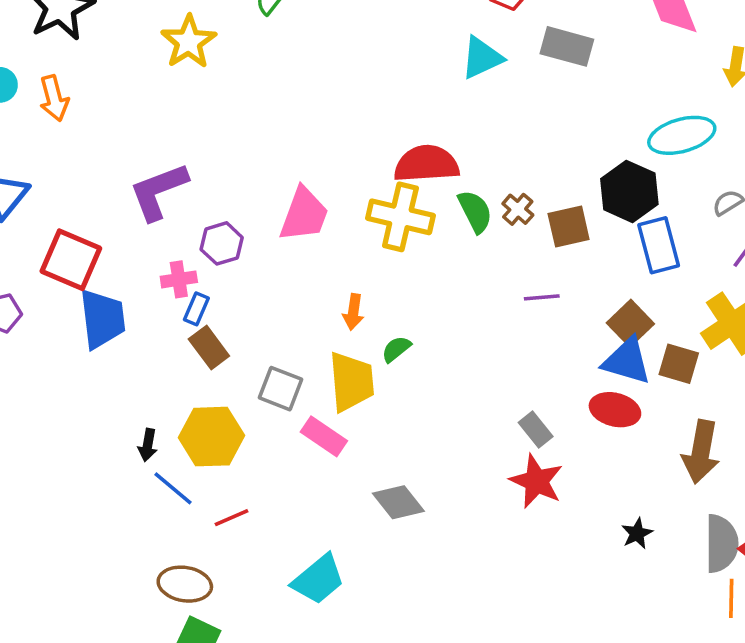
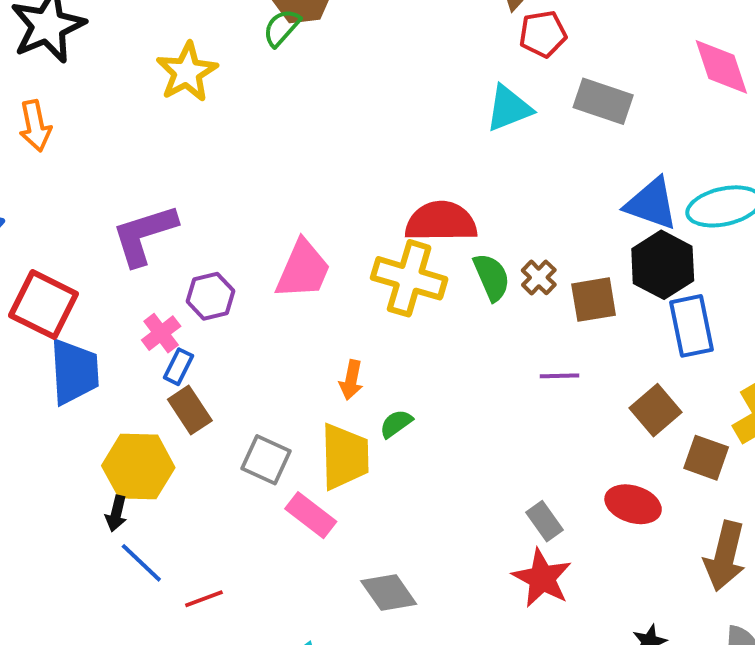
pink cross: (179, 279) -> (161, 333), turned -32
blue triangle: (627, 361) -> (651, 204), moved
yellow hexagon: (211, 437) -> (138, 467), moved

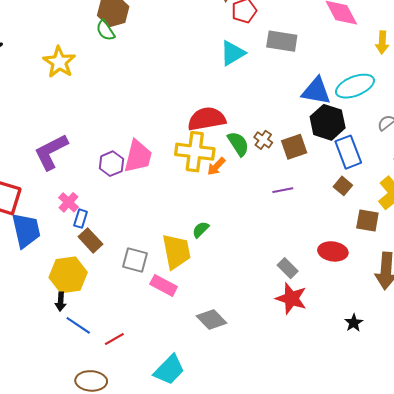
green semicircle: (282, 28) -> (105, 30), turned -65
purple hexagon: (210, 296) -> (111, 164), moved
orange arrow: (351, 380) -> (216, 166), moved, turned 42
brown square: (655, 410) -> (343, 186), moved, size x0.7

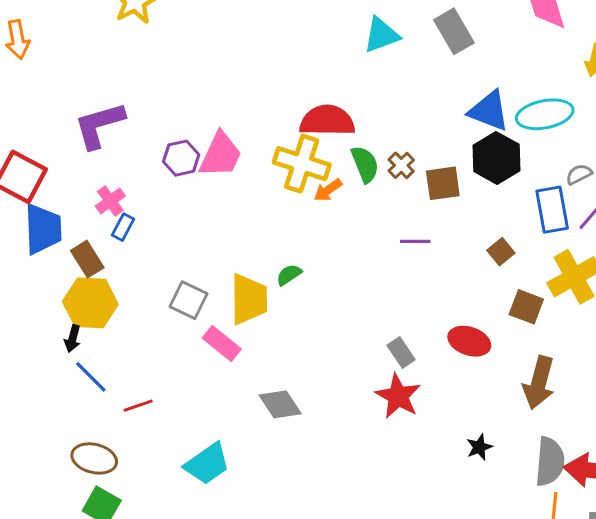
gray rectangle: (282, 41) -> (454, 31), turned 40
blue rectangle: (348, 152) -> (552, 210), moved
brown rectangle: (90, 240) -> (87, 259), moved

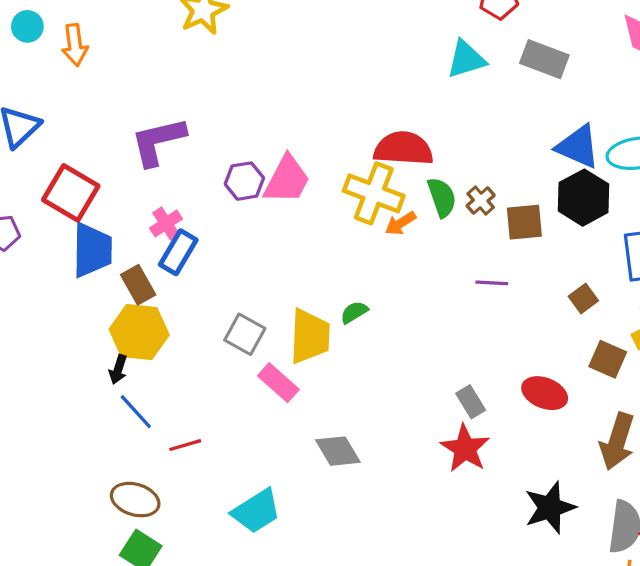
gray rectangle: (454, 31) -> (544, 59), turned -42
blue rectangle: (123, 227) -> (178, 252), size x1.5
black star: (479, 447) -> (550, 508), size x1.8

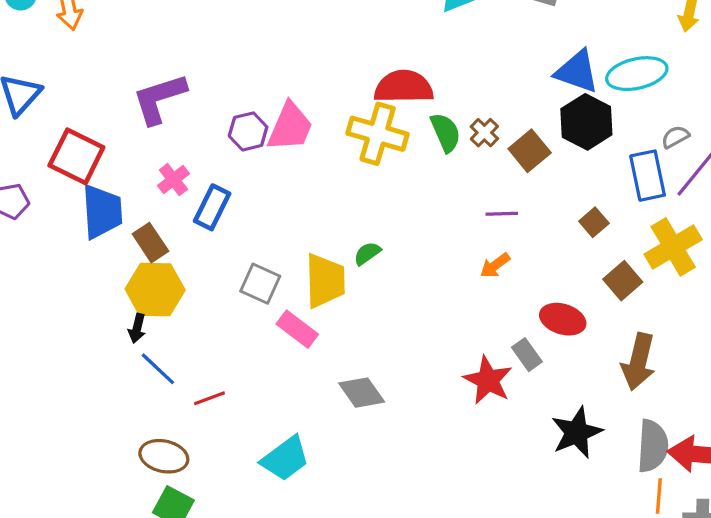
brown square: (524, 222) -> (530, 151), turned -30
orange arrow: (401, 223) -> (495, 265), moved
blue rectangle: (178, 252) -> (212, 207), moved
brown square: (608, 359) -> (623, 281), turned 30
gray rectangle: (471, 402) -> (527, 355), moved

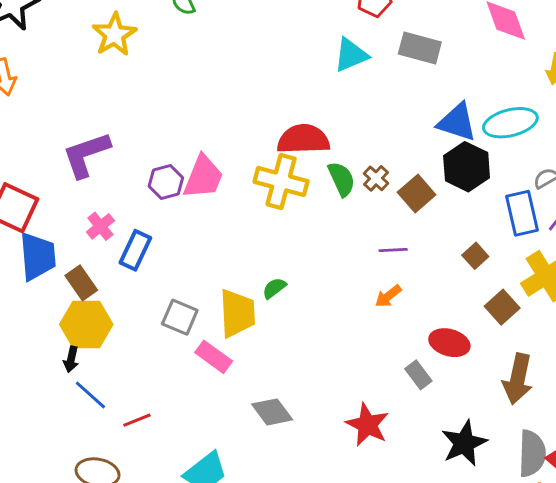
red star: (488, 380) -> (367, 425), moved

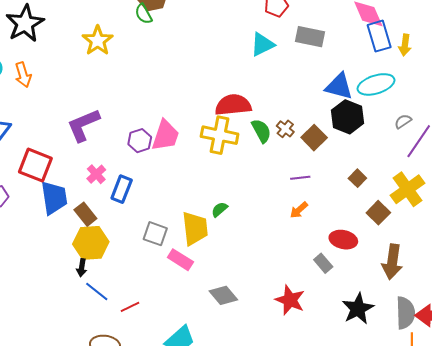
blue rectangle: (522, 213) -> (379, 36), moved

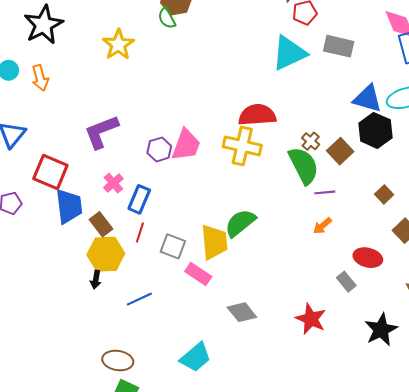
cyan triangle: (262, 44) -> (289, 53), size x1.4
green semicircle: (261, 131) -> (304, 165), moved, size x1.5
green semicircle: (220, 209) -> (240, 223), size x1.8
blue line: (97, 292) -> (139, 299), moved, turned -65
red line: (130, 307) -> (140, 233), moved, turned -48

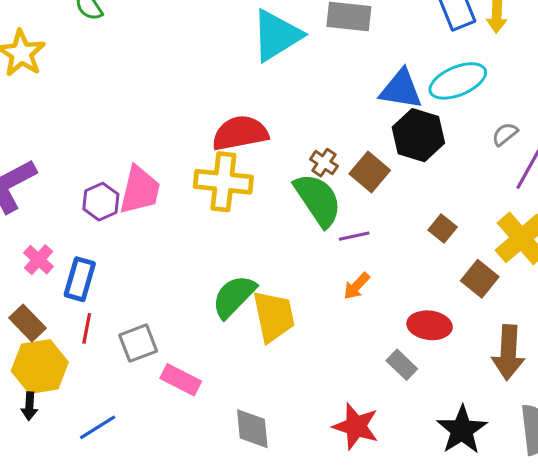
yellow trapezoid: (214, 242) -> (274, 316), moved
gray square: (173, 246) -> (138, 343), turned -35
gray diamond: (242, 312) -> (252, 429), turned 40

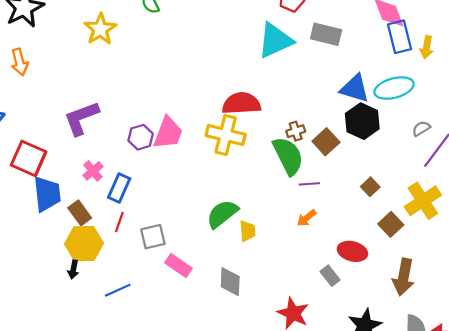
brown cross: (324, 163) -> (296, 131), turned 30
yellow trapezoid: (274, 316) -> (247, 231), size x0.6
gray diamond: (252, 429) -> (230, 282), moved

